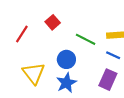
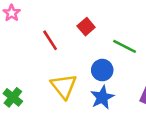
red line: (22, 34) -> (50, 40), turned -66

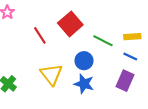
red square: (86, 27) -> (70, 24), size x1.6
blue star: (102, 97) -> (84, 84), turned -30

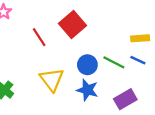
green line: (103, 41) -> (114, 62), moved
purple rectangle: (125, 81) -> (125, 99), moved, turned 36

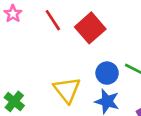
red line: (39, 37) -> (53, 20), moved

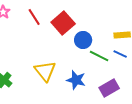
blue circle: (107, 73) -> (83, 40), moved

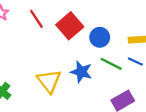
blue circle: (83, 40) -> (100, 37), moved
blue star: (76, 80) -> (81, 72), moved

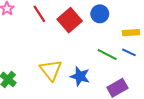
blue circle: (100, 37) -> (100, 14), moved
blue star: (81, 72) -> (80, 76), moved

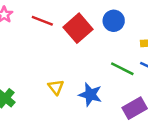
red line: (39, 14) -> (42, 21), turned -36
yellow triangle: (51, 70) -> (56, 87), size x0.6

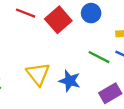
yellow triangle: (56, 87) -> (38, 74), size x1.6

